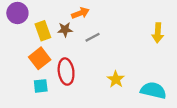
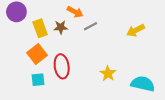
orange arrow: (80, 13) -> (75, 12), turned 49
yellow arrow: (158, 33) -> (136, 30), moved, turned 60
gray line: (93, 37) -> (90, 26), moved

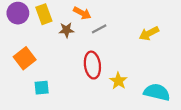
yellow rectangle: (40, 28) -> (44, 14), moved
orange square: (37, 54) -> (25, 58), moved
red ellipse: (62, 66) -> (92, 65), moved

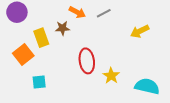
yellow rectangle: (44, 14) -> (41, 38), moved
gray line: (99, 29) -> (104, 13), moved

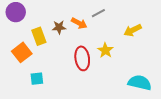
orange arrow: (77, 12) -> (79, 23), moved
yellow star: (111, 76) -> (105, 50), moved

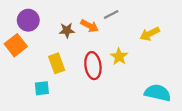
purple circle: (16, 12) -> (28, 20), moved
yellow rectangle: (39, 36) -> (57, 63), moved
orange square: (22, 52) -> (16, 45), moved

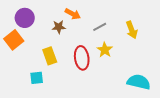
gray line: (111, 15) -> (100, 27), moved
orange arrow: (90, 26) -> (73, 14), moved
yellow arrow: (150, 34) -> (132, 30), turned -84

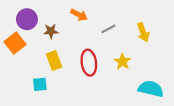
brown star: (59, 27) -> (51, 31), moved
yellow star: (105, 50) -> (123, 62), moved

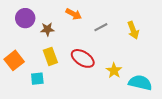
orange square: (15, 43) -> (14, 60), moved
yellow star: (123, 62) -> (114, 71), moved
red ellipse: (89, 63) -> (83, 58), turned -50

